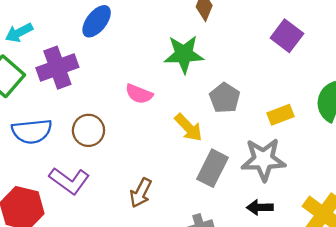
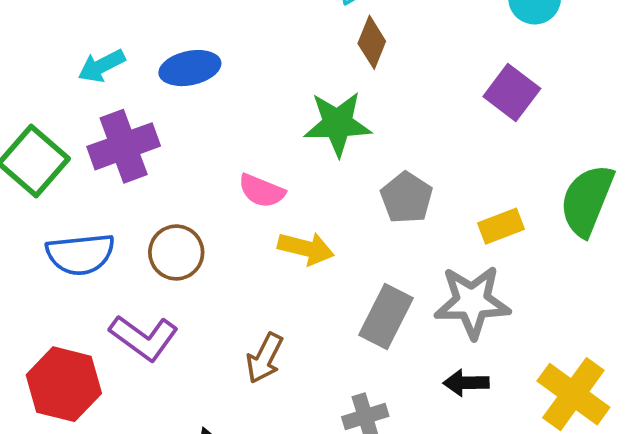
blue ellipse: (97, 21) -> (190, 68), turned 40
cyan arrow: (19, 33) -> (102, 66), moved
yellow arrow: (188, 128) -> (306, 248), moved, turned -32

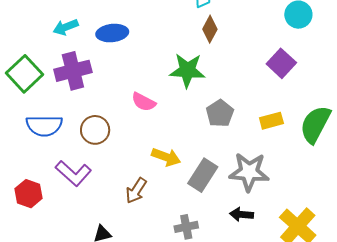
yellow rectangle: (501, 226) -> (271, 121), moved
yellow arrow: (306, 248) -> (166, 157), moved
red hexagon: (64, 384) -> (28, 194), size x0.7

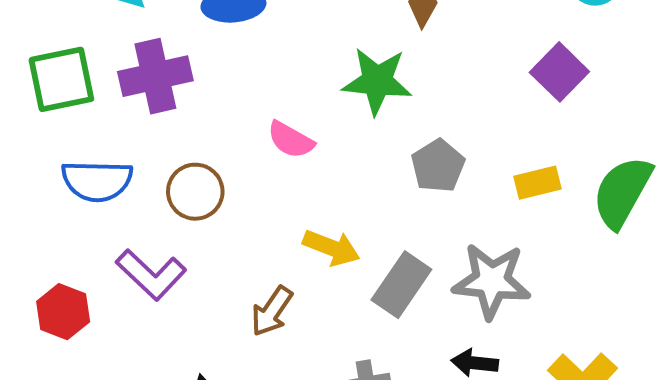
green square: (25, 74) -> (61, 79), turned 30

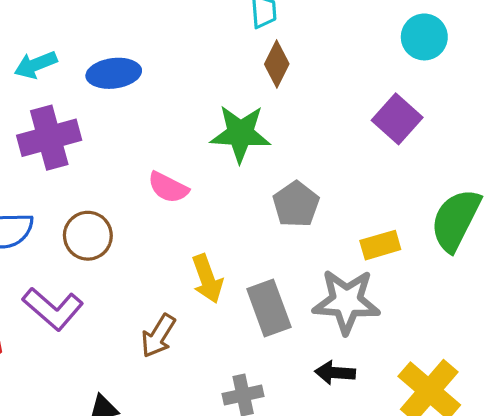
yellow rectangle: (537, 183) -> (380, 245), moved
yellow arrow: (331, 248) -> (207, 279), turned 51
gray rectangle: (401, 285) -> (269, 308), turned -52

